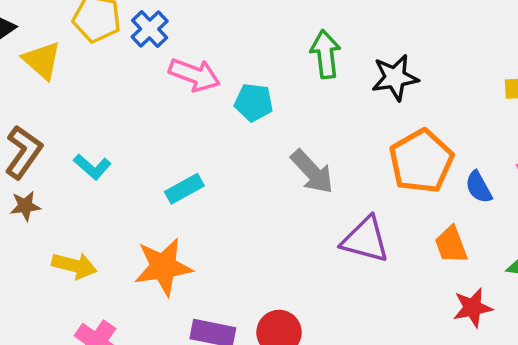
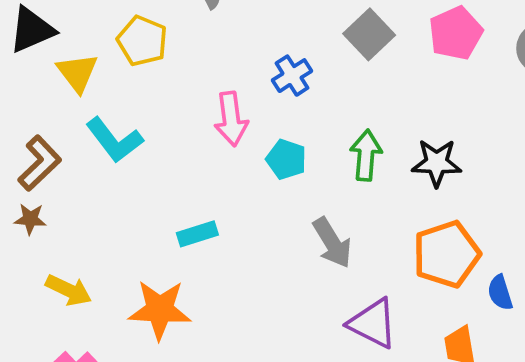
blue cross: (150, 29) -> (292, 76), moved
green arrow: (325, 54) -> (366, 155), moved
pink arrow: (194, 75) -> (231, 119), turned 51
cyan L-shape: (92, 167) -> (114, 140), moved, size x1.5

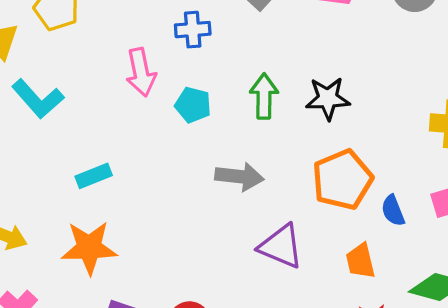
blue cross: (292, 76) -> (193, 30), turned 32
cyan rectangle: (197, 234) -> (94, 176), moved
gray arrow: (332, 243) -> (239, 177), turned -48

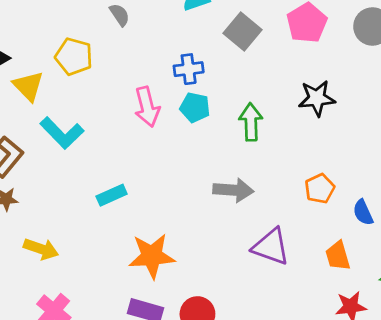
black star: (328, 98) -> (317, 98), moved
cyan pentagon: (193, 105) -> (195, 107), moved
orange pentagon: (342, 180) -> (320, 189), size x0.6
orange star: (89, 248) -> (152, 256), moved

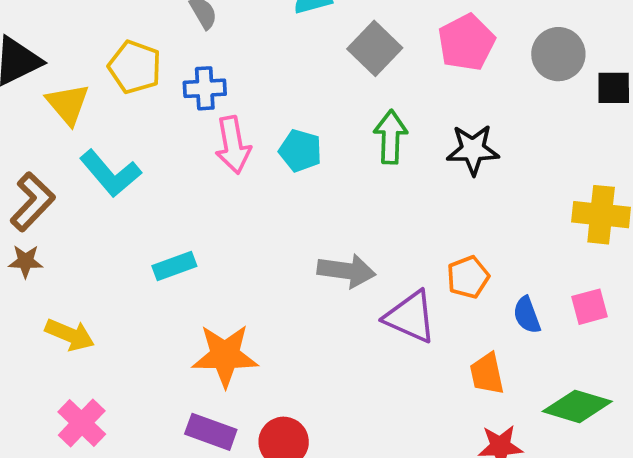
blue cross: (189, 69) -> (205, 88), moved
green arrow: (251, 122) -> (391, 137), moved
purple triangle: (271, 247) -> (410, 317), moved

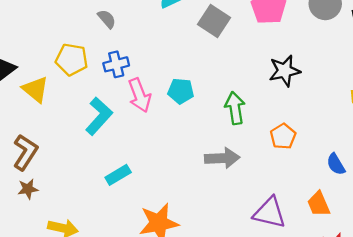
green arrow: (391, 137) -> (235, 108), moved
cyan L-shape: (110, 173) -> (99, 116), moved, turned -87
orange pentagon: (468, 277) -> (283, 136), moved
purple triangle: (410, 317) -> (270, 213), moved

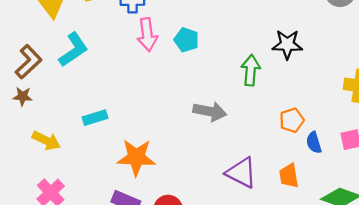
green arrow: (235, 108) -> (251, 70), moved
cyan L-shape: (99, 116) -> (73, 50), moved
orange pentagon: (283, 136) -> (292, 120), moved
cyan rectangle: (118, 175) -> (95, 118), moved

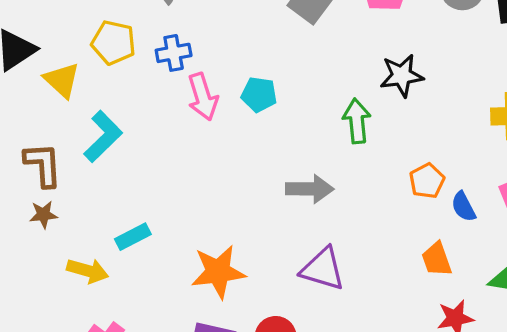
brown L-shape: (28, 62) -> (43, 165), turned -40
cyan rectangle: (95, 118) -> (133, 237), moved
purple triangle: (241, 173) -> (323, 269), moved

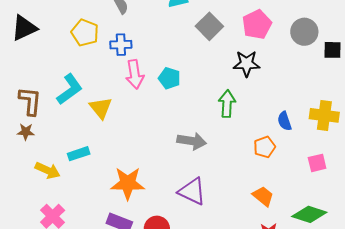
black star: (402, 76) -> (247, 64), moved
yellow triangle: (62, 80) -> (101, 108), moved
blue semicircle: (463, 207) -> (284, 121), moved
orange trapezoid: (437, 259) -> (263, 196), turned 140

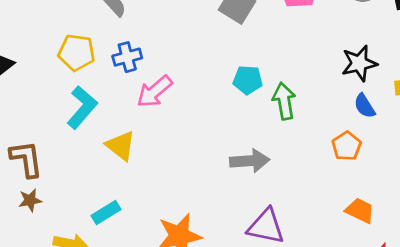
black star: (247, 64) -> (359, 63), moved
pink arrow: (135, 74) -> (154, 92), turned 72
cyan pentagon: (169, 78) -> (248, 80), moved
cyan L-shape: (70, 89) -> (82, 107), moved

